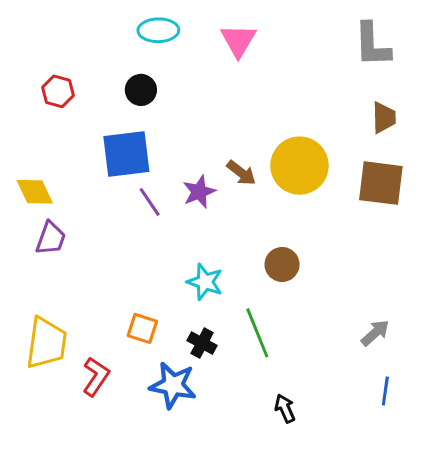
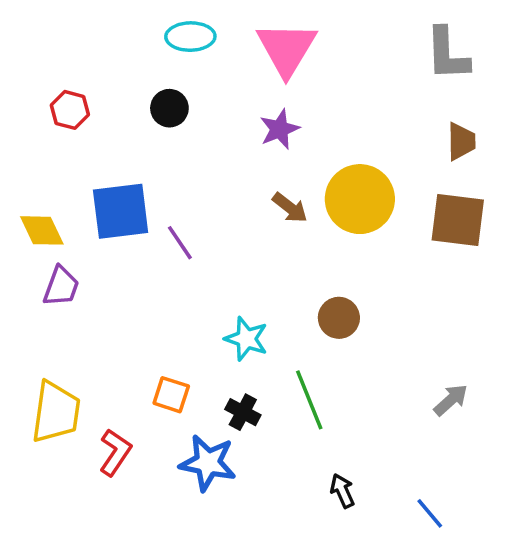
pink triangle: (238, 40) -> (286, 49), size x1.4
blue square: (126, 154) -> (121, 211), moved
purple star: (199, 192) -> (279, 129), moved
blue line: (385, 391) -> (430, 513), moved, turned -48

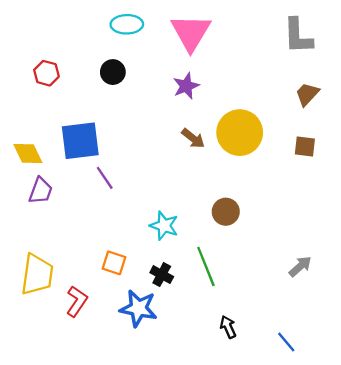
brown trapezoid: (461, 141) -> (307, 94), turned -136
brown square: (458, 220) -> (305, 147), size x0.6
purple line: (180, 243) -> (105, 178), moved

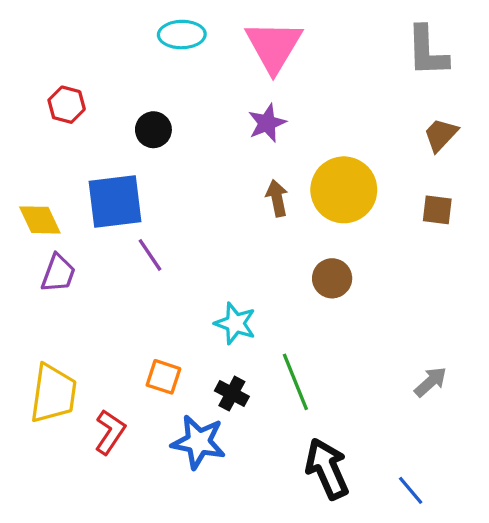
black circle: (113, 72) -> (153, 130), moved
brown arrow: (193, 138) -> (277, 198), turned -140
brown circle: (226, 212) -> (332, 278), moved
black arrow: (228, 327) -> (327, 469), size x1.8

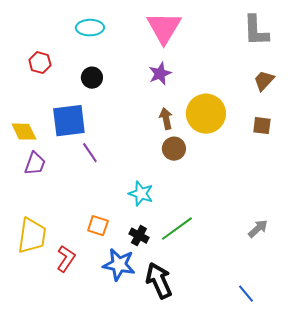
cyan ellipse: (182, 35) -> (90, 28), moved
brown circle: (332, 278) -> (174, 149), moved
green line: (295, 382) -> (177, 229), turned 76
black arrow: (327, 469) -> (159, 281), moved

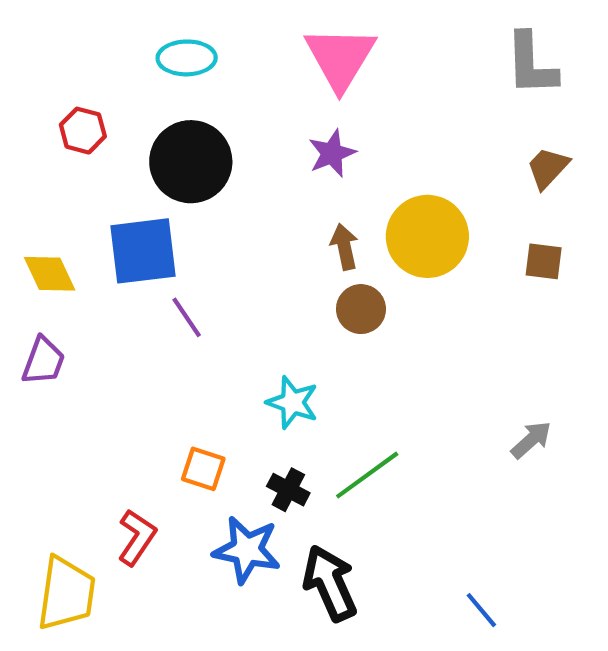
black circle: (92, 78) -> (191, 162), size x1.8
purple trapezoid: (35, 164) -> (43, 361), moved
gray arrow: (258, 229) -> (531, 440), moved
yellow trapezoid: (32, 236) -> (66, 593), moved
blue line: (246, 294) -> (481, 610), moved

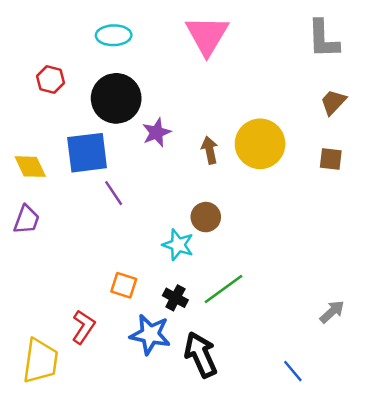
purple star: (332, 153) -> (157, 132), moved
brown circle: (361, 309) -> (206, 217), moved
gray arrow: (531, 440) -> (332, 312), moved

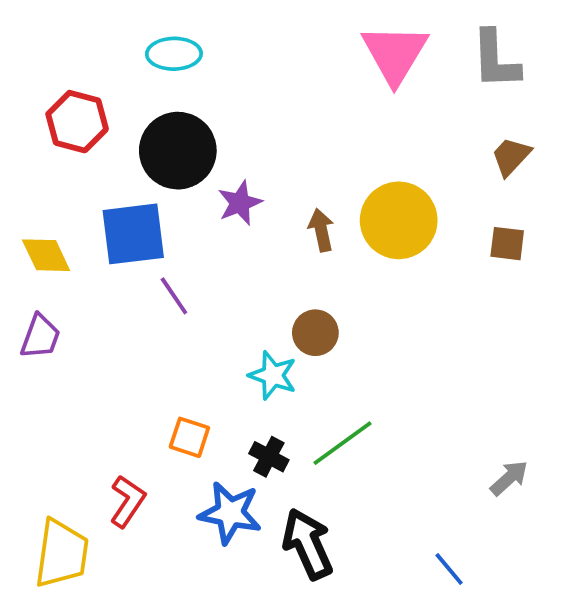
pink triangle: (207, 35) -> (395, 54), moved
red hexagon: (50, 79) -> (77, 122), size x1.4

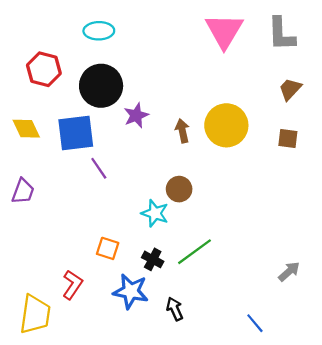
yellow diamond: (46, 255) -> (26, 129), moved
black arrow: (308, 544) -> (175, 309), size x0.6

